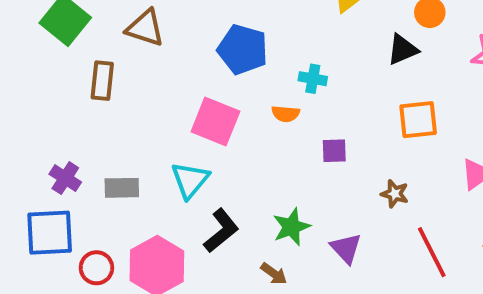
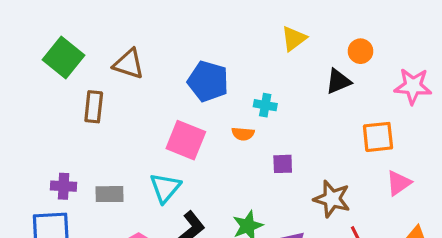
orange square: (418, 120) -> (378, 137), moved
purple cross: (65, 178) -> (64, 186), turned -30
brown star: (395, 194) -> (332, 199), size x1.6

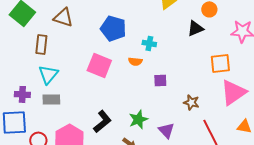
pink triangle: (399, 183) -> (233, 92), size x1.6
cyan triangle: (165, 188) -> (48, 74), moved
brown star: (332, 199) -> (191, 102), size x0.7

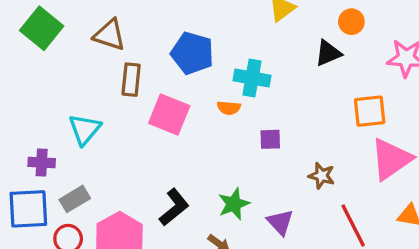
cyan cross: (149, 43) -> (252, 78), size x1.5
brown rectangle: (41, 44) -> (131, 80), moved
gray rectangle: (51, 99) -> (75, 199), moved, turned -30

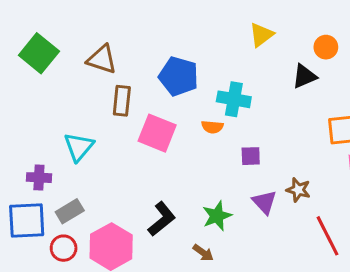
purple triangle: (280, 222) -> (265, 202), moved

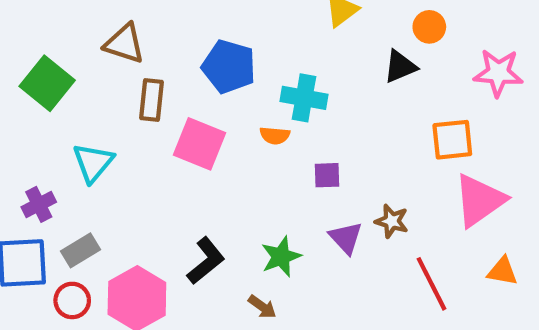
green square: (39, 53) -> (47, 83), moved
purple cross: (39, 178) -> (39, 204), turned -30

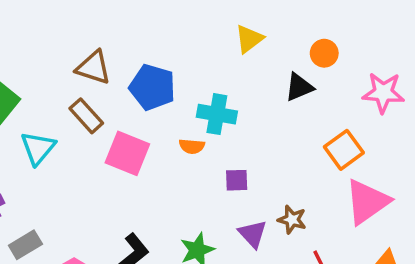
brown triangle: (124, 44) -> (93, 68), moved
brown rectangle: (152, 100) -> (86, 116), turned -48
orange square: (452, 140) -> (344, 150), turned -30
cyan triangle: (93, 163) -> (38, 148), moved

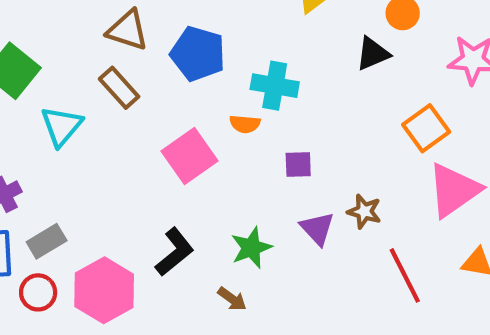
pink square: (127, 153) -> (189, 156), moved, turned 33

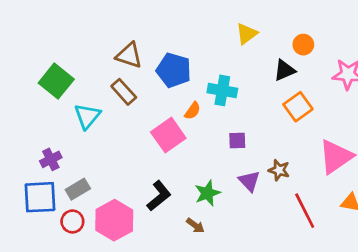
orange semicircle: (245, 124) -> (193, 111), moved, turned -60
orange square: (426, 128) -> (298, 107), moved

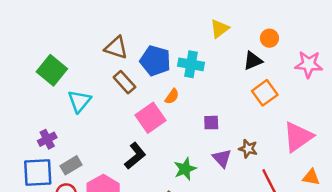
cyan cross: (222, 90) -> (191, 64), moved
brown rectangle: (124, 92) -> (124, 82), moved
black L-shape: (159, 196) -> (135, 156), moved

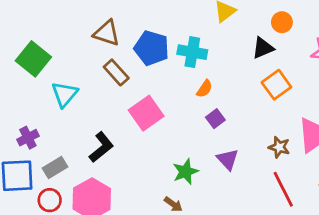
orange semicircle: (172, 96) -> (204, 89), moved
purple square: (211, 123) -> (215, 119), turned -35
brown star: (248, 149) -> (279, 147), moved
black L-shape: (135, 156) -> (101, 147), moved

